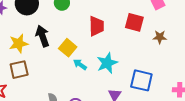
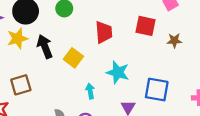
yellow star: (19, 44) -> (18, 38), moved
cyan star: (107, 63) -> (118, 72), turned -30
cyan arrow: (80, 64) -> (90, 91), moved, turned 48

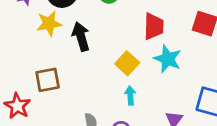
yellow square: (73, 58) -> (127, 63), moved
cyan star: (118, 72) -> (168, 59), moved

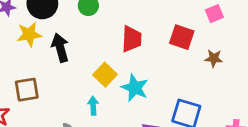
cyan star: (168, 59) -> (135, 88), moved
cyan arrow: (130, 95) -> (93, 106), moved

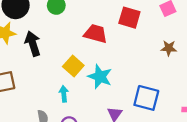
red square: (182, 37) -> (129, 18), moved
red trapezoid: (132, 39) -> (96, 34), turned -75

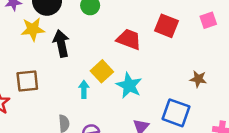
brown star: (169, 48) -> (198, 79), moved
cyan arrow: (64, 94) -> (84, 89), moved

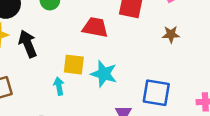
yellow square: (102, 71) -> (74, 65), turned -30
brown star: (198, 79) -> (171, 34), moved

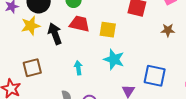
red trapezoid: (95, 27) -> (80, 24), moved
yellow square: (74, 65) -> (108, 30), moved

